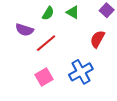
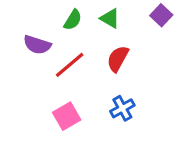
red semicircle: (97, 39) -> (118, 59), moved
blue cross: (81, 72) -> (122, 108), size x0.7

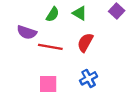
red line: (70, 65) -> (50, 47), turned 50
pink square: (67, 116) -> (48, 84), turned 30

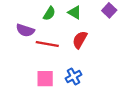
blue cross: (89, 78) -> (74, 77), moved

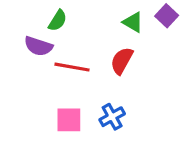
green triangle: (75, 12) -> (133, 22), moved
green semicircle: (49, 14) -> (58, 21), moved

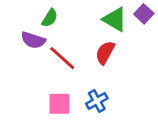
green triangle: (133, 22) -> (115, 19), size x1.4
red line: (72, 67) -> (62, 58), turned 32

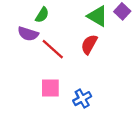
blue cross: (97, 101) -> (82, 99), moved

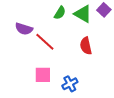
green semicircle: (42, 15) -> (60, 13), moved
red semicircle: (89, 44) -> (86, 46), moved, turned -42

